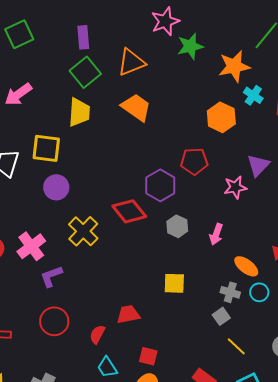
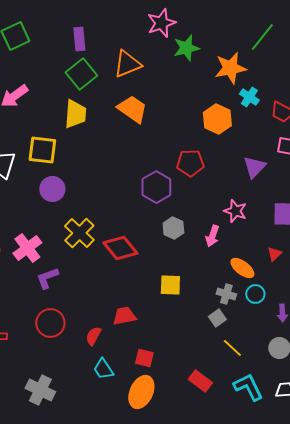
pink star: (235, 187) -> (235, 211), moved, turned 30
red diamond: (129, 211) -> (120, 248), moved

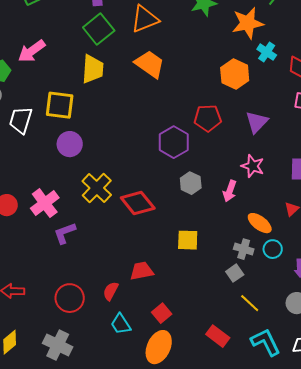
purple triangle: (254, 167) -> (257, 122), moved
red circle: (50, 323) -> (70, 298), moved
red square: (144, 358) -> (162, 313), turned 36

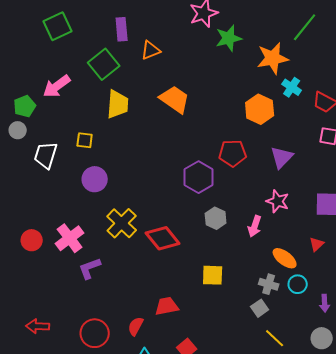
orange triangle: (145, 19) -> (151, 50), moved, size x0.7
green square: (99, 29) -> (104, 64), moved
yellow square: (60, 105) -> (85, 140), size x0.6

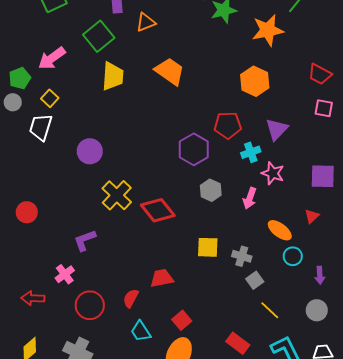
cyan cross: (292, 87) -> (251, 152), moved, turned 36
yellow square: (85, 140) -> (50, 98), moved, turned 36
pink cross: (70, 238) -> (65, 274), moved, size x0.7
gray cross: (269, 284) -> (242, 256), moved

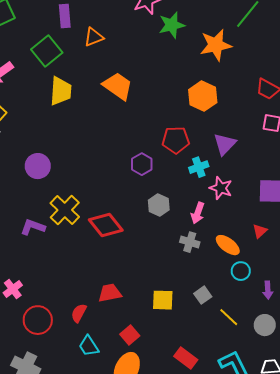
purple hexagon: (194, 149) -> (142, 164), size x0.7
purple L-shape: (85, 240) -> (33, 227), moved, turned 40
yellow square: (208, 247) -> (163, 300), moved
gray cross: (242, 256) -> (190, 242), moved
yellow line: (270, 310) -> (229, 317), moved

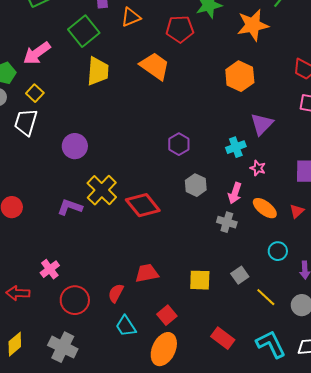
red pentagon: (176, 140) -> (180, 29), moved
pink star: (221, 188) -> (258, 168), size x0.7
orange ellipse: (228, 245) -> (265, 208), moved

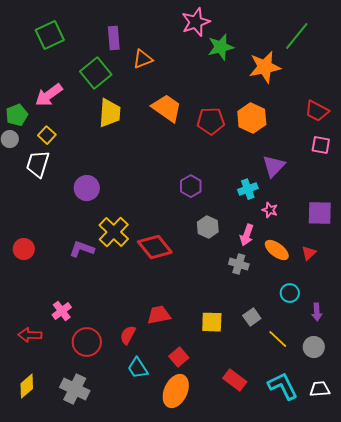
red pentagon: (180, 29) -> (211, 121), moved

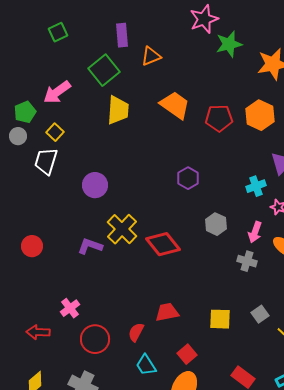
green square: (50, 35) -> (58, 32), size x0.7
purple hexagon: (191, 186) -> (188, 178), moved

